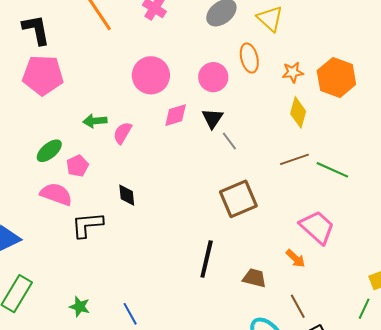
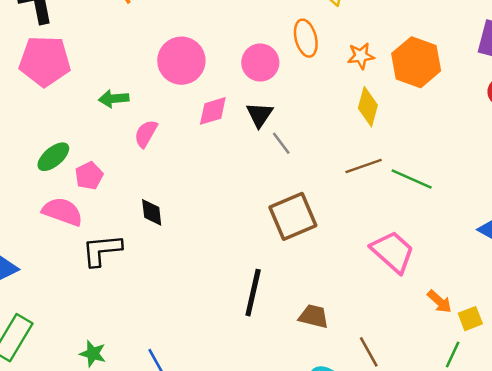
green arrow: (95, 121) -> (114, 99), moved
orange arrow: (296, 259) -> (439, 302), moved

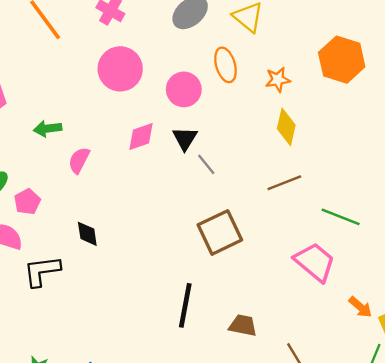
pink circle: (181, 61) -> (120, 69), moved
orange hexagon: (416, 62) -> (342, 60), moved
green line: (412, 179) -> (341, 217), moved

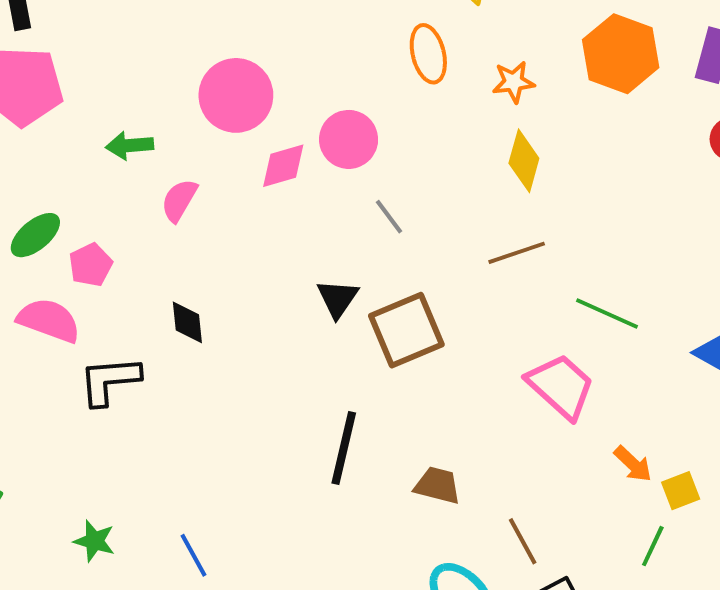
pink circle: (120, 69) -> (236, 95), moved
pink circle: (184, 89) -> (349, 139), moved
black triangle: (185, 138) -> (338, 298), moved

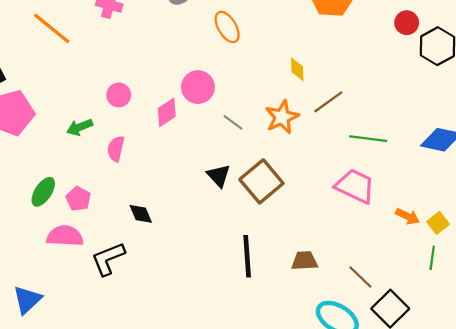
orange star: (513, 82) -> (282, 117), moved, size x1.4
pink circle: (236, 95) -> (119, 95), moved, size x0.6
yellow diamond: (524, 161) -> (297, 69), size x0.7
brown line: (517, 253) -> (328, 102), moved

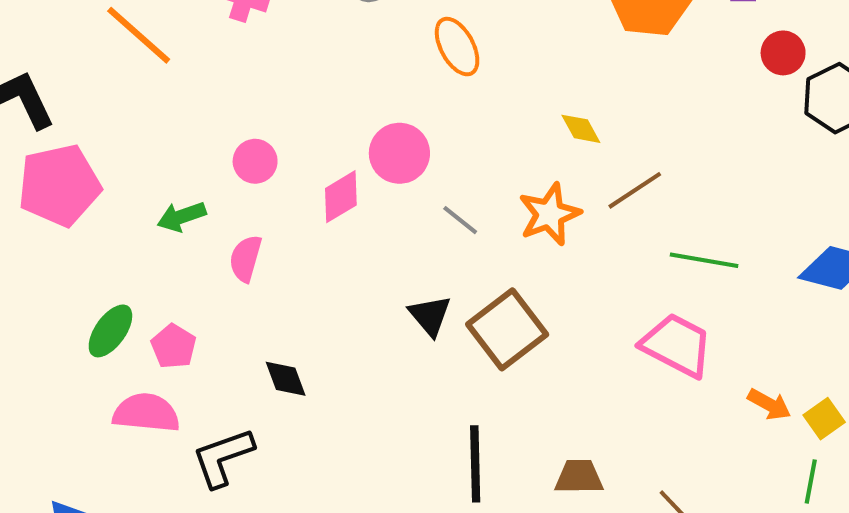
yellow diamond: (297, 69) -> (581, 129), turned -30

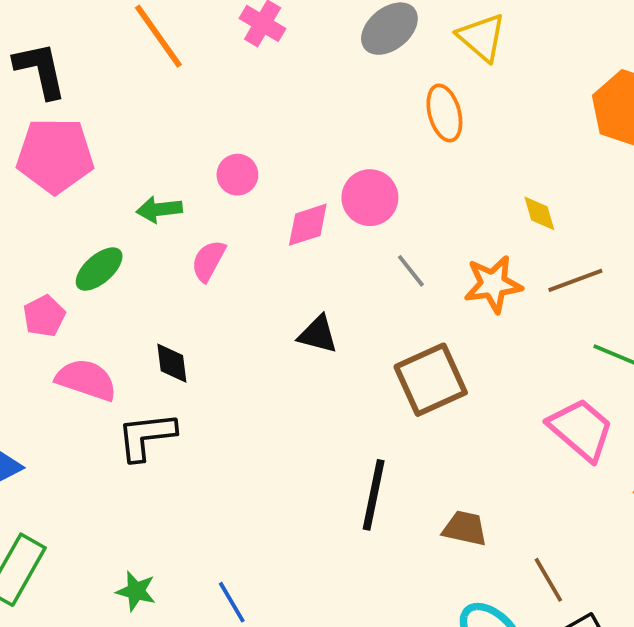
black triangle: (430, 316) -> (318, 334), moved, turned -48
green ellipse: (110, 331) -> (99, 269), moved
pink pentagon: (174, 346) -> (44, 316), moved
black diamond: (286, 379) -> (172, 363), moved

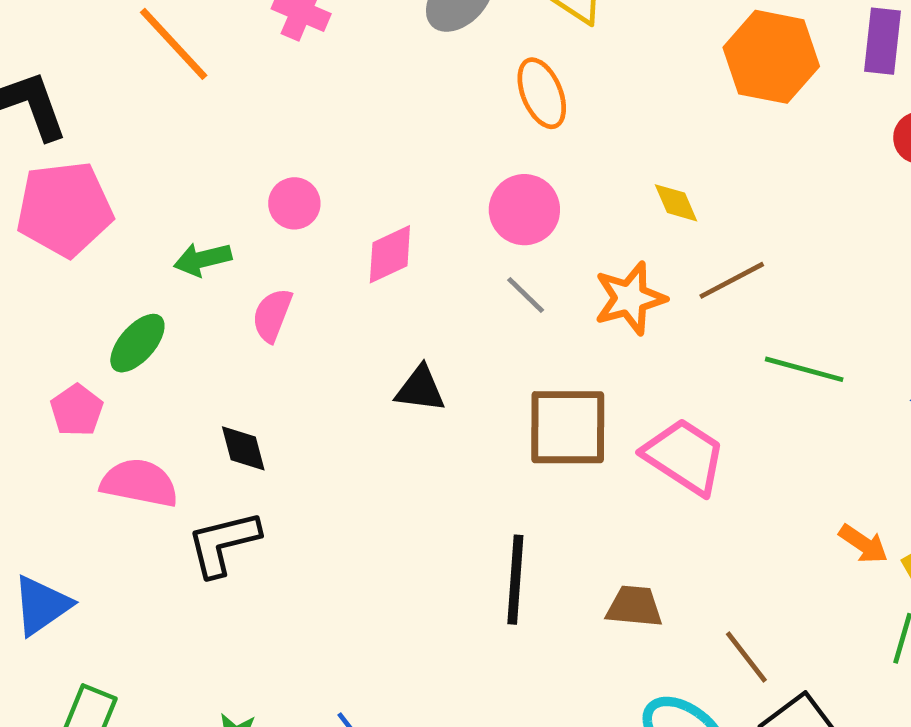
pink circle: (370, 198) -> (524, 210), moved
brown square: (431, 380) -> (568, 427), turned 32
pink trapezoid: (581, 429) -> (684, 456), moved

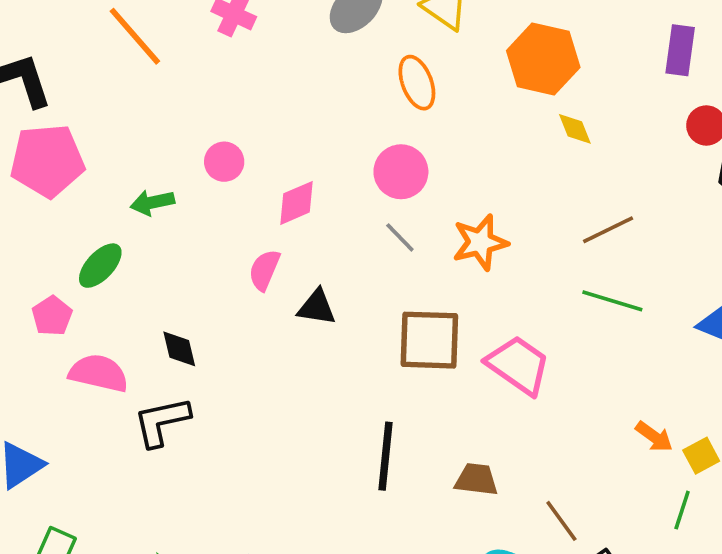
orange hexagon: (771, 57) -> (543, 59), moved
yellow diamond: (676, 203) -> (575, 129), moved
brown line: (732, 280) -> (608, 230), moved
pink semicircle: (272, 315) -> (264, 270), moved

